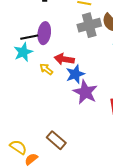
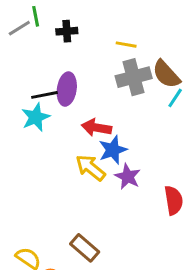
yellow arrow: (46, 69) -> (91, 168), moved, size x1.5
purple star: (85, 92) -> (128, 177), size x0.7

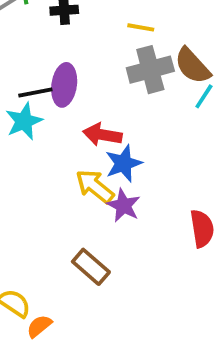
purple star: (128, 177) -> (124, 206), moved
brown rectangle: (85, 248) -> (91, 267), moved

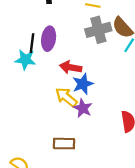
black line: (35, 93) -> (32, 43), turned -72
cyan star: (24, 121) -> (25, 60), turned 30
brown rectangle: (91, 267) -> (64, 144), turned -40

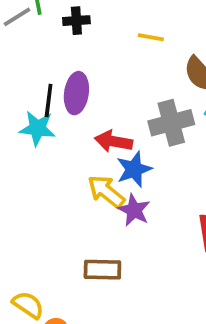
gray cross: (98, 30) -> (171, 123), moved

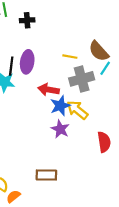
yellow line: (151, 37) -> (70, 57), moved
yellow arrow: (106, 192) -> (77, 110), moved
brown rectangle: (102, 270) -> (46, 175), moved

